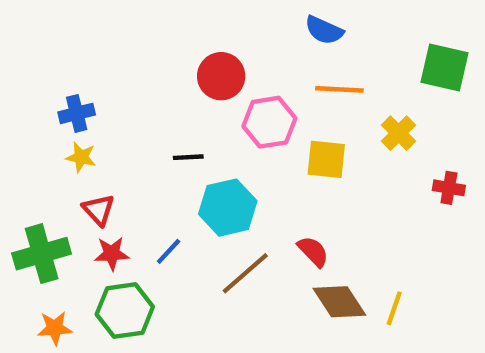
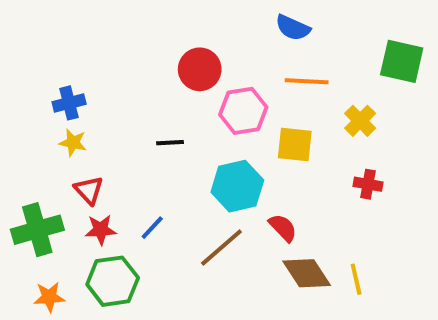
red cross: (449, 188) -> (368, 184), moved
cyan hexagon: (228, 208) -> (237, 186), moved
yellow line: (394, 308) -> (356, 279), turned -32

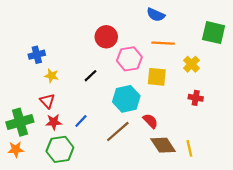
yellow star: (73, 143) -> (52, 76), moved
black line: (170, 143) -> (90, 76), turned -40
orange star: (49, 297) -> (16, 149), moved

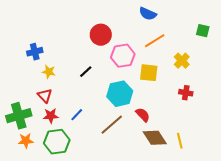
green square: (214, 33) -> (203, 31), size x0.6
orange line: (163, 43) -> (155, 41), turned -35
orange star: (16, 149) -> (26, 141), moved

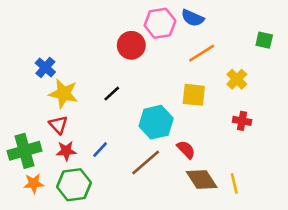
blue cross: (35, 52) -> (45, 67), turned -35
pink hexagon: (123, 56) -> (160, 23), moved
yellow star: (49, 72) -> (64, 94), size x1.6

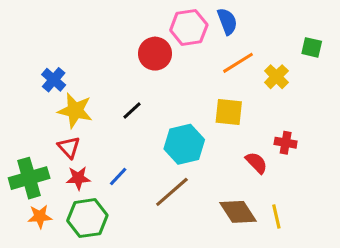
blue semicircle: (193, 18) -> (227, 21), turned -135
yellow cross: (237, 79) -> (276, 77), moved
red semicircle: (186, 150) -> (256, 163), moved

